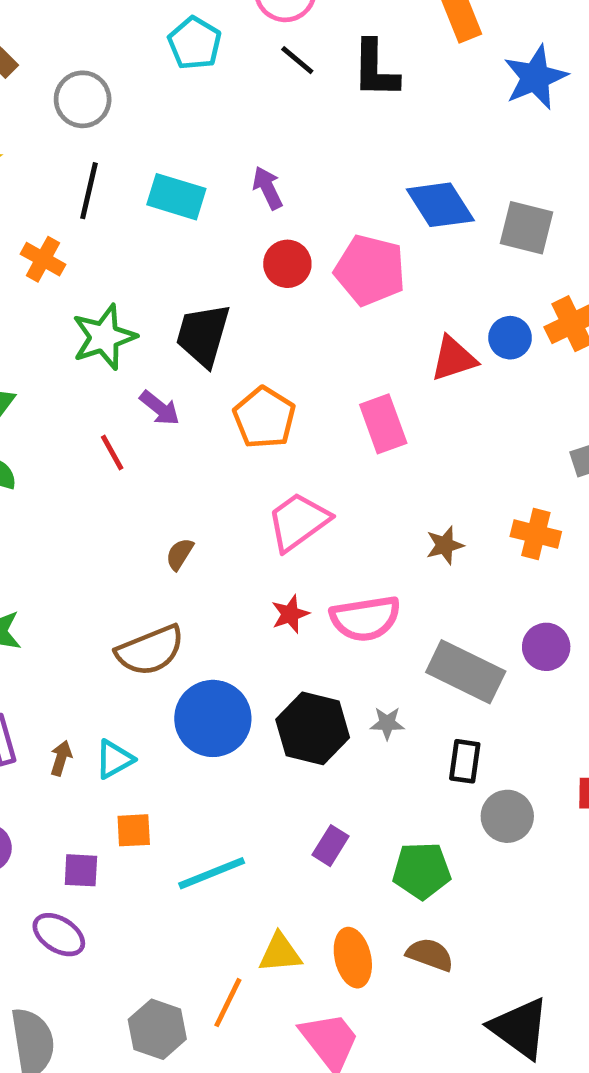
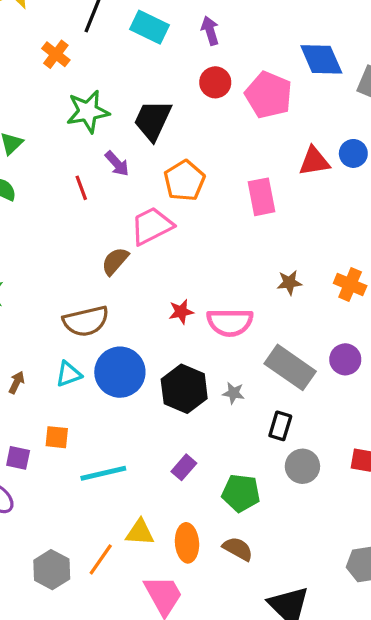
pink trapezoid: (298, 522) -> (152, 226), moved
brown semicircle: (180, 554) -> (115, 261), size x1.4
cyan triangle: (114, 759) -> (69, 374), moved

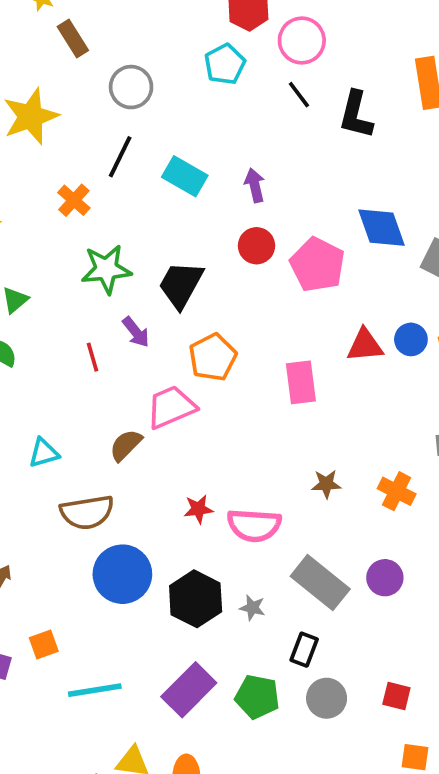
cyan triangle: (69, 374) -> (44, 453), moved
orange square: (57, 437) -> (44, 645), turned -30
purple rectangle: (184, 467) -> (189, 690), size x1.8
green pentagon: (241, 493) -> (257, 697), moved

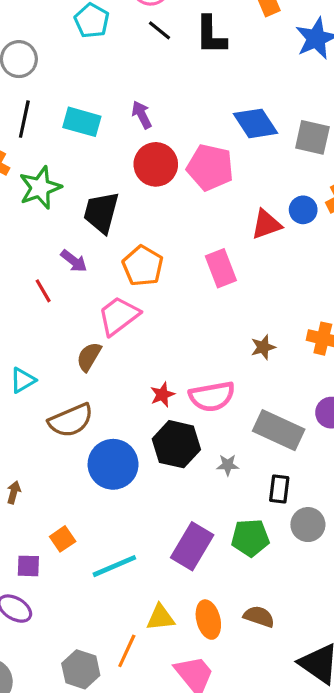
red circle: (257, 246) -> (156, 164), size x1.4
green star: (106, 269) -> (40, 188), moved
black hexagon: (196, 599) -> (176, 444), moved

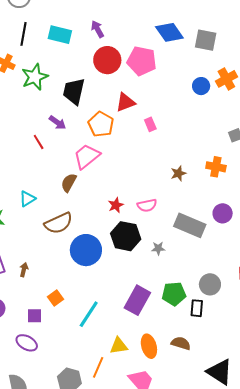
red triangle: (266, 224) -> (125, 102), moved
pink rectangle: (221, 268) -> (150, 124), size x0.6
pink semicircle: (212, 396) -> (147, 205), size x0.7
black rectangle: (279, 489) -> (197, 308), moved
cyan line: (114, 566) -> (89, 314), turned -32

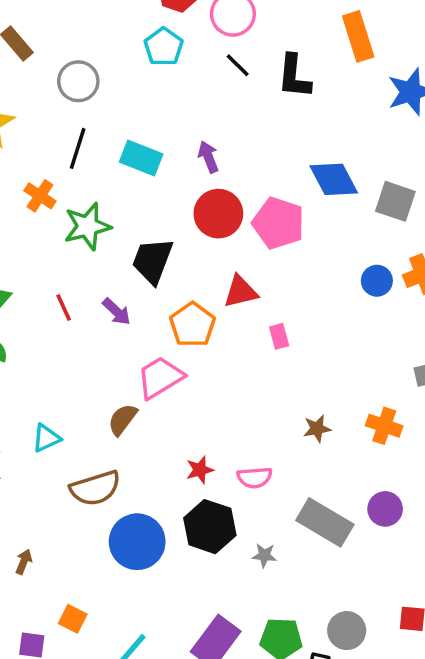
red line: (39, 142) -> (64, 307), moved
orange square: (55, 298) -> (73, 619), turned -35

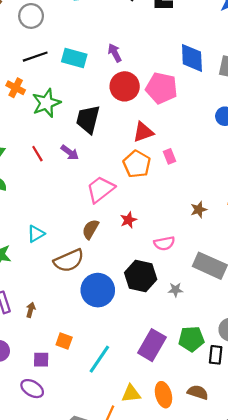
black line: (78, 148) -> (35, 57), turned 60
blue diamond: (334, 179) -> (192, 58), turned 32
orange pentagon: (192, 325) -> (137, 164), moved
brown semicircle: (123, 420) -> (91, 229), moved
red star: (200, 470) -> (128, 220), moved

